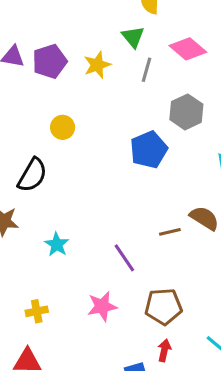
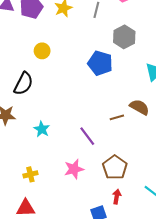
blue pentagon: (149, 150) -> (100, 63), turned -30
brown pentagon: (163, 307) -> (115, 167), turned -30

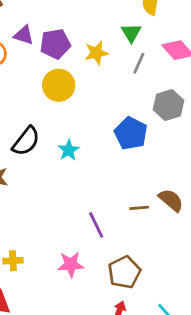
yellow circle: (42, 51) -> (59, 85), moved, size x1.5
cyan star: (42, 129) -> (69, 150), moved

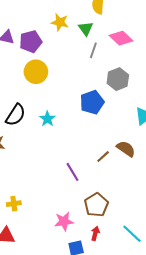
yellow star: (96, 53) -> (60, 22), moved, turned 30
blue pentagon: (131, 133) -> (92, 102), turned 30
brown line: (139, 208) -> (103, 157), turned -32
pink star: (71, 264) -> (64, 221), moved

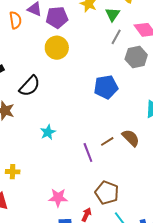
gray hexagon: (118, 79) -> (136, 57), moved
cyan star: (47, 119) -> (48, 132), moved
purple line: (73, 172) -> (88, 152), moved
brown pentagon: (96, 205) -> (107, 193), moved, turned -30

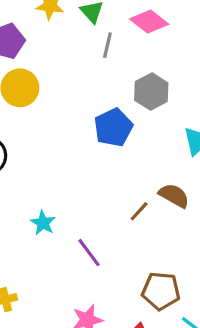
gray hexagon: (136, 57) -> (151, 92), moved
purple line: (88, 152) -> (89, 253), moved

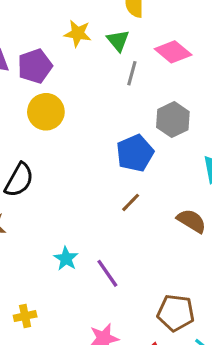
brown line: (139, 211) -> (131, 202), moved
cyan star: (43, 223) -> (66, 259), moved

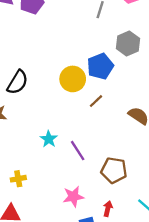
yellow circle: (46, 112) -> (73, 79), moved
brown pentagon: (176, 313) -> (114, 170), moved

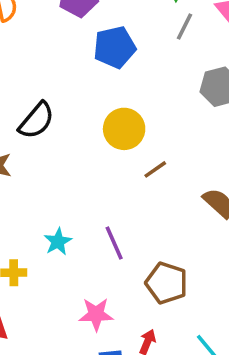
blue pentagon: (100, 66) -> (115, 47), moved
cyan star: (49, 139) -> (58, 242), moved

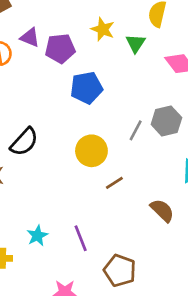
gray line: (184, 26) -> (136, 130), moved

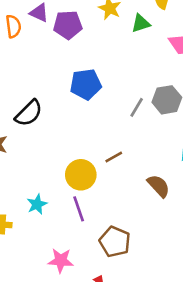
green triangle: (136, 43) -> (141, 23), turned 36
blue pentagon: (86, 88) -> (86, 84), moved
yellow circle: (91, 151) -> (81, 175), moved

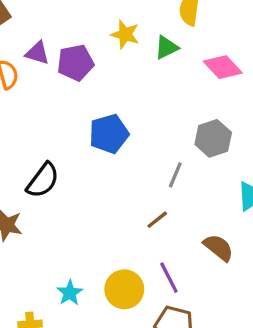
gray line: (137, 107) -> (175, 175), moved
yellow circle: (81, 175) -> (124, 289), moved
purple line: (79, 209) -> (169, 278), moved

